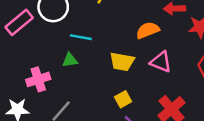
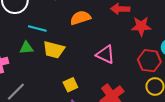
orange semicircle: (148, 30) -> (80, 18), moved
yellow trapezoid: (122, 62) -> (54, 50), moved

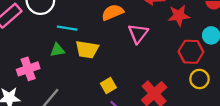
pink triangle: (105, 54) -> (138, 34), moved, turned 48

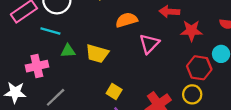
cyan line: (67, 28) -> (50, 31), moved
yellow circle: (199, 79) -> (192, 94), moved
yellow square: (108, 85) -> (114, 92), turned -35

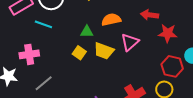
green triangle: (68, 51) -> (87, 32), moved
yellow trapezoid: (97, 54) -> (104, 51), moved
yellow square: (114, 92) -> (79, 53), moved

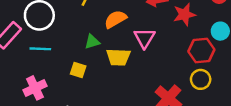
yellow square: (79, 53) -> (78, 70), moved

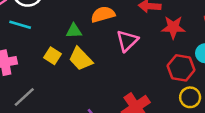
yellow trapezoid: (118, 57) -> (81, 59), moved, turned 30
yellow circle: (201, 79) -> (190, 97), moved

